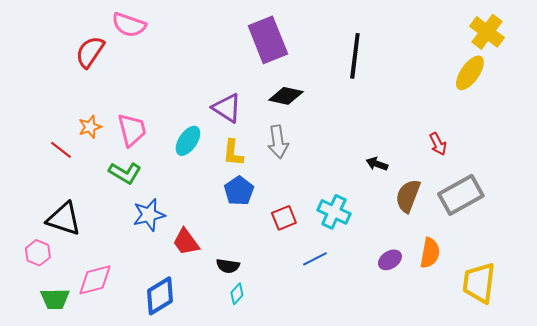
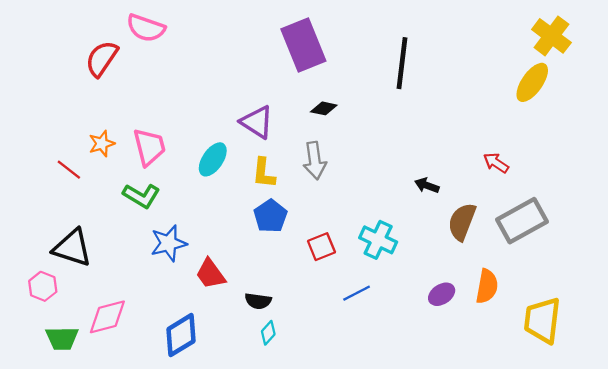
black diamond: (286, 96) -> (324, 108), size x0.7
red arrow: (438, 144) -> (496, 163), turned 150

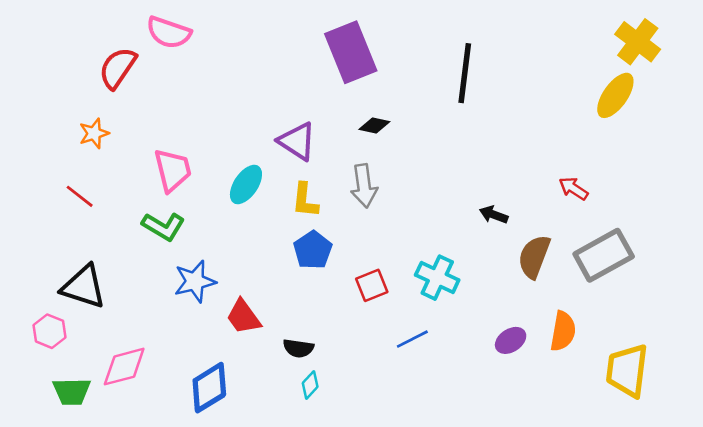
orange star: (102, 144) -> (94, 133), moved

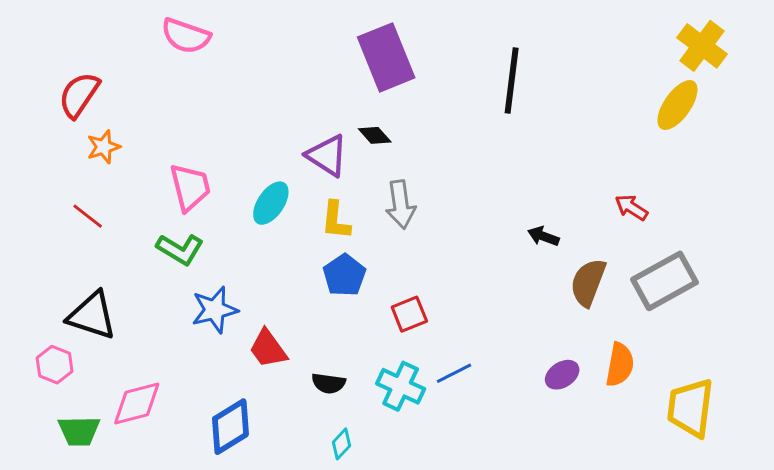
red semicircle: (118, 68) -> (79, 95), moved
black diamond: (374, 126) -> (375, 135), moved, turned 36
cyan cross: (437, 278) -> (401, 386), moved
cyan diamond: (310, 385) -> (341, 444), moved

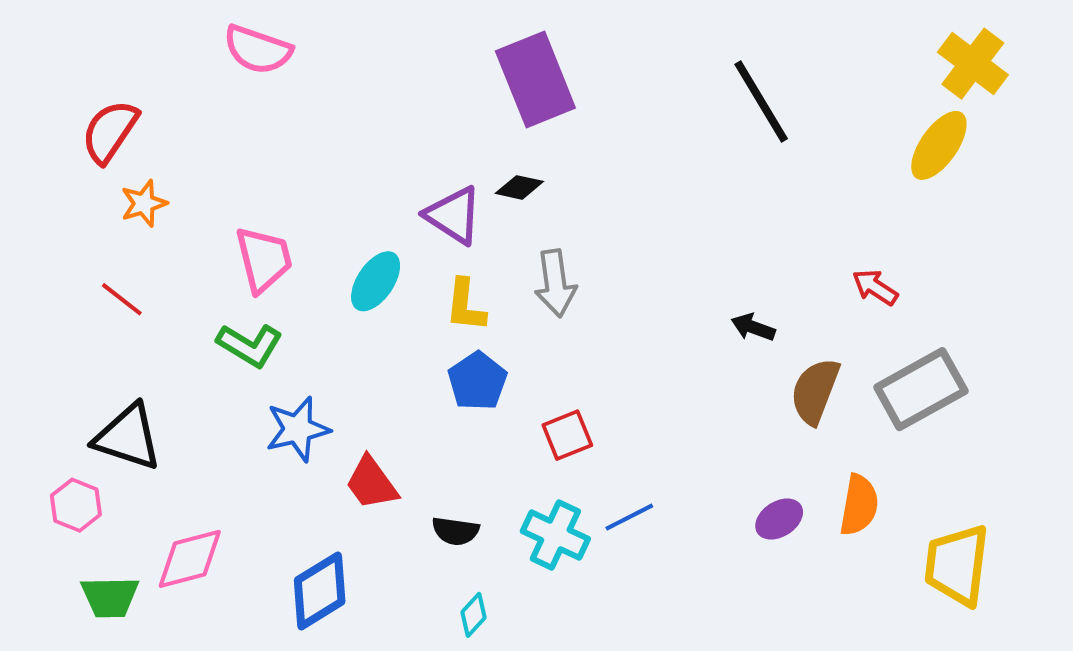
black line: (512, 81) -> (761, 101), moved, turned -38
black diamond: (375, 135) -> (519, 187), turned -36

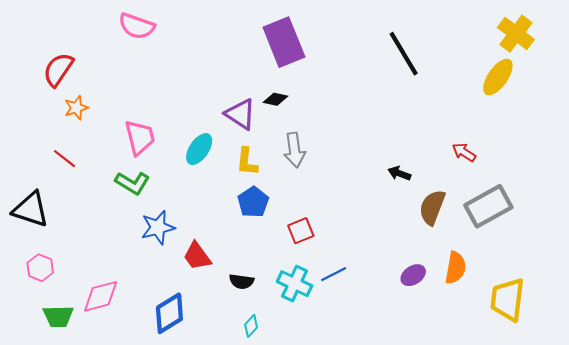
black triangle: (128, 437) -> (31, 209), moved

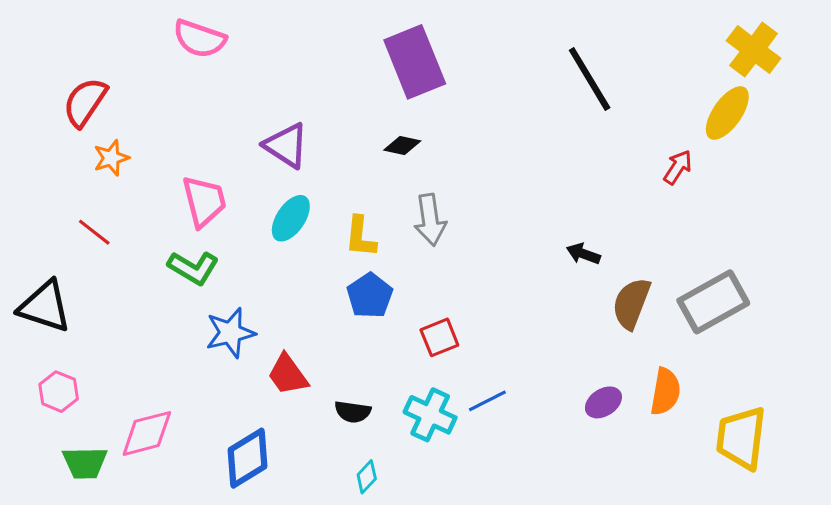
purple triangle: (240, 114) -> (286, 146), moved
red arrow: (464, 152) -> (678, 167), moved, turned 90

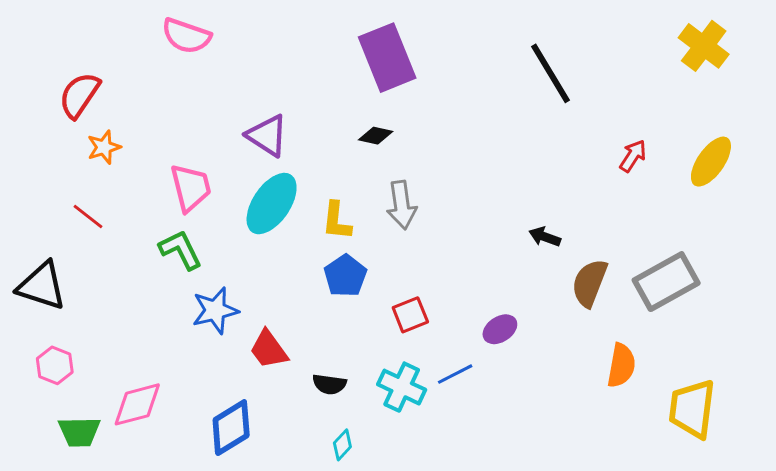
yellow ellipse: (727, 113) -> (711, 162), moved
cyan ellipse: (291, 218) -> (272, 204), size x1.4
green L-shape: (193, 268) -> (181, 250), turned -147
purple ellipse: (603, 402) -> (500, 329), moved

